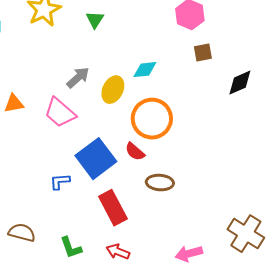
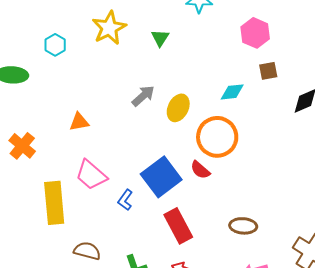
cyan diamond: (145, 70) -> (232, 92), moved
pink trapezoid: (60, 113) -> (91, 175), moved
blue L-shape: (60, 182) -> (125, 200), turned -50
brown ellipse: (160, 183) -> (243, 226), moved

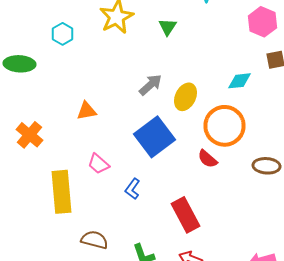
pink trapezoid: (91, 175) -> (98, 164), size x0.7
blue square: (161, 177) -> (154, 137), moved
brown ellipse: (243, 226) -> (266, 166), moved

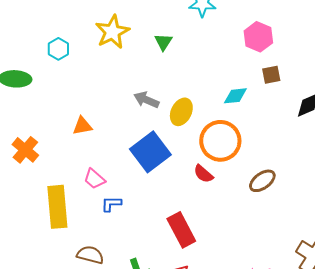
gray arrow: (150, 85) -> (146, 100), turned -115
brown ellipse: (266, 166) -> (262, 181), turned -40
blue L-shape: (132, 189) -> (111, 204), moved, turned 55

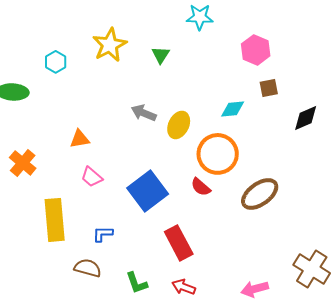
blue square: (150, 152) -> (148, 191), moved
pink trapezoid: (94, 179) -> (92, 177), moved
brown ellipse: (262, 181) -> (260, 194), size x1.4
blue L-shape: (111, 204) -> (103, 234), moved

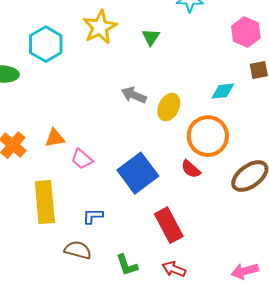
cyan hexagon: (56, 62) -> (46, 44), size x1.6
orange triangle: (80, 139) -> (55, 138), moved

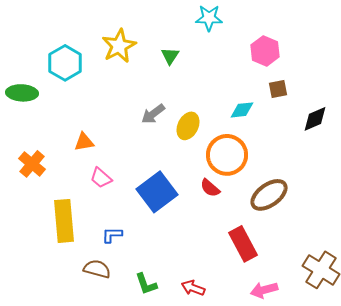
gray arrow: (134, 95) -> (153, 114), turned -60
orange triangle: (55, 138) -> (84, 142), moved
red rectangle: (169, 225) -> (243, 244), moved

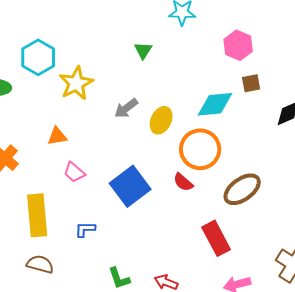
yellow star: (119, 46) -> (76, 83), moved
cyan diamond: (242, 110) -> (215, 104), size x1.5
brown semicircle: (97, 269) -> (40, 264), moved

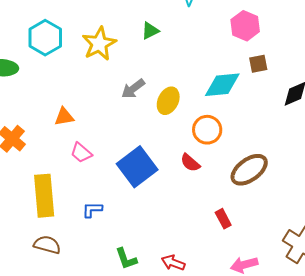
green triangle: (143, 50) -> (150, 31), turned 30
yellow star: (76, 83) -> (99, 44), moved
orange circle: (200, 149) -> (207, 130), size x0.7
red rectangle: (216, 238) -> (223, 219), size x0.6

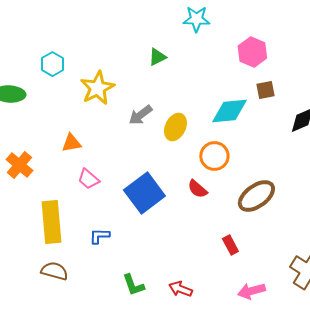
cyan hexagon: (45, 38) -> (52, 64), size x0.7
yellow star: (99, 44) -> (97, 88), moved

